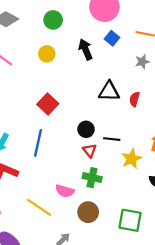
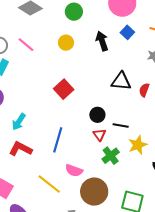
blue line: (38, 143) -> (58, 140), moved
green cross: (92, 178) -> (111, 156), moved, turned 36
brown circle: (88, 212) -> (94, 192), size x1.4

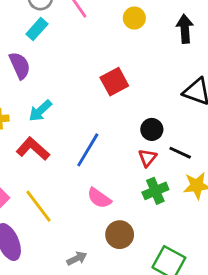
yellow line: (49, 184) -> (39, 206), moved
brown circle: (94, 192) -> (120, 235), size x0.7

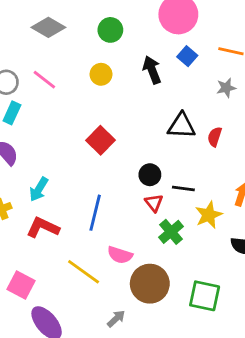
yellow line: (39, 206) -> (84, 272), moved
brown circle: (120, 235) -> (150, 284), size x1.4

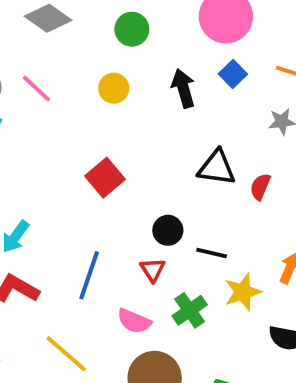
red triangle: (154, 203) -> (153, 270), moved
pink semicircle: (120, 255) -> (134, 321), moved

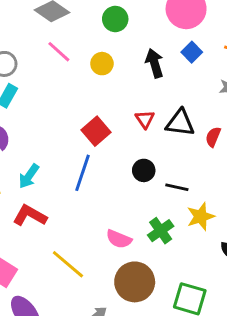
pink line: (36, 89) -> (59, 52), moved
red triangle: (153, 270) -> (145, 119), moved
blue line: (89, 275) -> (83, 173), moved

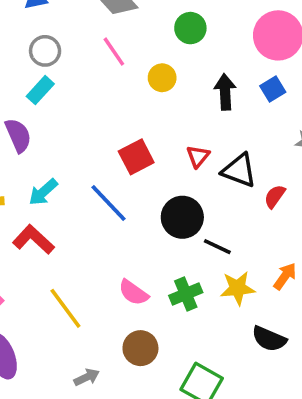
black circle: (144, 170) -> (182, 217), size x1.5
blue line: (83, 173) -> (108, 203), turned -75
brown circle: (135, 282) -> (140, 348), size x0.7

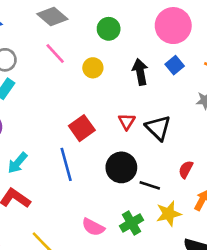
black triangle: (239, 170) -> (158, 128), turned 32
red semicircle: (275, 196) -> (186, 169), moved
blue line: (108, 203) -> (66, 164), turned 36

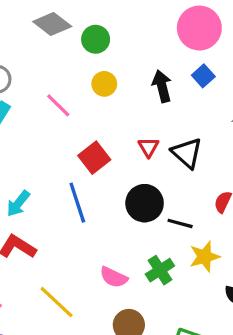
green circle: (109, 29) -> (96, 39), moved
pink line: (55, 53) -> (58, 105), moved

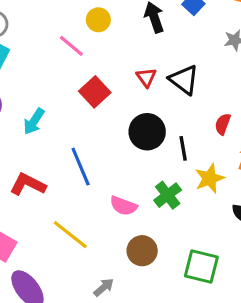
pink line: (58, 105) -> (71, 46), moved
blue line: (77, 203) -> (81, 167), moved
cyan arrow: (18, 204) -> (34, 121), moved
black line: (180, 223) -> (183, 148), turned 70

